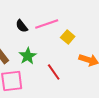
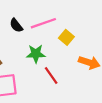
green star: (28, 56) -> (36, 54), moved, turned 30

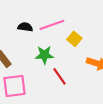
black semicircle: (16, 25) -> (25, 27), turned 136

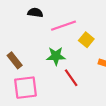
black semicircle: (25, 27) -> (35, 13), moved

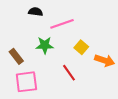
yellow square: (86, 40) -> (81, 47), moved
green star: (56, 56) -> (45, 45), moved

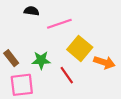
green star: (45, 45) -> (41, 60), moved
yellow square: (81, 47) -> (80, 48), size x1.6

